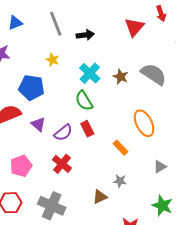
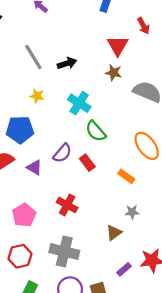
brown star: (121, 77) -> (114, 73), moved
green semicircle: (84, 101) -> (96, 131), moved
purple semicircle: (63, 133) -> (62, 153), moved

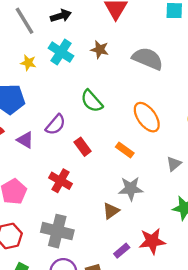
black arrow: (67, 63) -> (61, 16), moved
brown star: (114, 73) -> (100, 50), moved
cyan cross: (79, 103) -> (61, 52), moved
red rectangle: (87, 163) -> (83, 147), moved
gray star: (132, 212) -> (131, 189), size x1.5

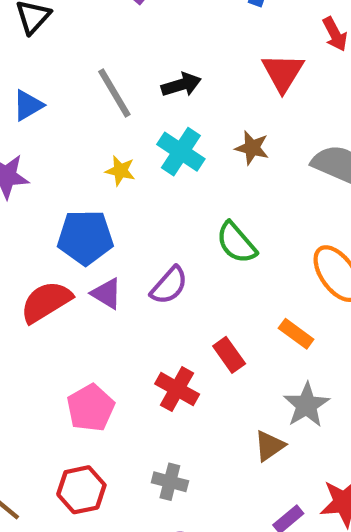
purple triangle: (25, 140) -> (106, 294), moved
red rectangle: (83, 147) -> (229, 355), moved
gray star: (131, 189) -> (306, 405), turned -30
gray cross: (57, 231) -> (170, 482), size x0.6

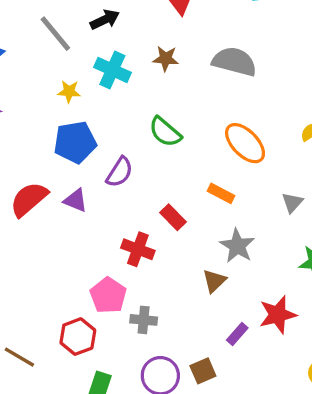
blue pentagon: (85, 237) -> (75, 142), moved
purple triangle: (106, 294) -> (76, 200), moved
pink pentagon: (91, 408) -> (108, 295), moved

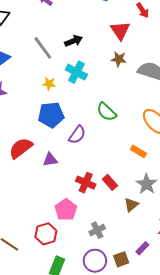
brown star: (166, 59) -> (119, 59), moved
purple triangle: (76, 200) -> (50, 160), moved, turned -35
red rectangle: (173, 217) -> (110, 182), moved
gray cross: (144, 320) -> (97, 230), moved, turned -35
purple rectangle: (237, 334) -> (142, 248), moved

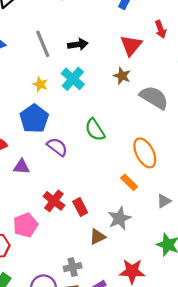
blue pentagon: (51, 115) -> (34, 119), turned 30
purple semicircle: (77, 135) -> (57, 147), turned -102
orange rectangle: (138, 151) -> (129, 182), moved
gray cross: (97, 230) -> (73, 267), moved

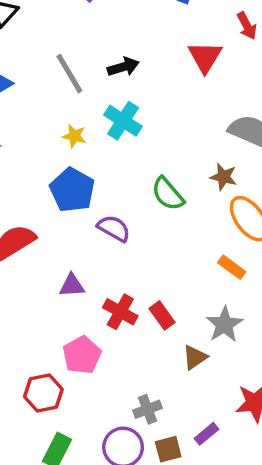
brown star: (122, 76) -> (223, 177), moved
purple triangle: (21, 167) -> (72, 285), moved
gray cross: (73, 267) -> (148, 409), moved

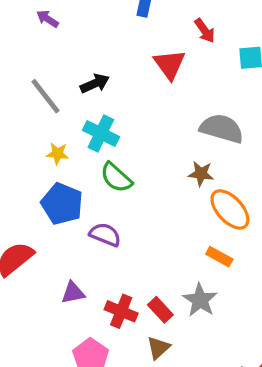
green semicircle: (168, 194) -> (116, 178), moved
gray star: (224, 324) -> (200, 300), moved
brown triangle: (195, 357) -> (158, 348), moved

